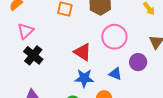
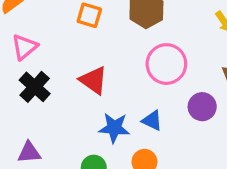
red triangle: (83, 52) -> (94, 80), moved
blue triangle: (115, 74) -> (152, 121), moved

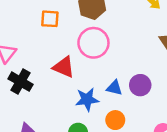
pink circle: (166, 64) -> (93, 43), moved
purple circle: (202, 107) -> (140, 85), moved

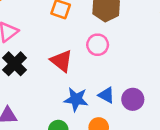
pink circle: (93, 43) -> (98, 45), size x0.7

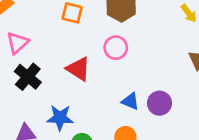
blue star: (76, 99) -> (60, 118), moved

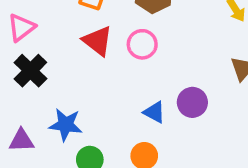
red triangle: (78, 69) -> (98, 41), moved
purple circle: (159, 103) -> (192, 102), moved

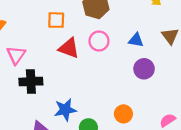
black cross: (30, 71) -> (31, 82), turned -30
blue triangle: (154, 112) -> (136, 40), moved

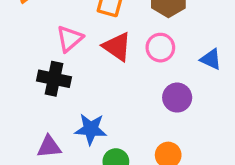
pink triangle: (16, 55) -> (70, 39), moved
purple circle: (144, 69) -> (177, 98), moved

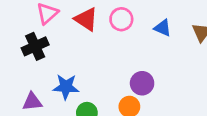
black cross: (54, 79) -> (35, 46), turned -35
purple circle: (177, 98) -> (142, 83), moved

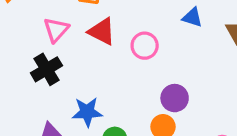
pink circle: (121, 19) -> (145, 46), moved
blue triangle: (163, 28) -> (192, 17), moved

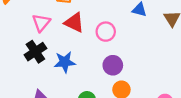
purple circle: (175, 98) -> (113, 65), moved
blue star: (87, 112) -> (65, 62), moved

